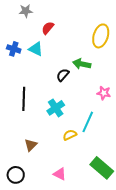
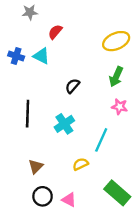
yellow ellipse: (101, 36) -> (116, 41), turned 50
green arrow: (82, 64) -> (116, 77), moved, turned -78
yellow semicircle: (70, 135) -> (80, 164), moved
black circle: (16, 175) -> (43, 196), moved

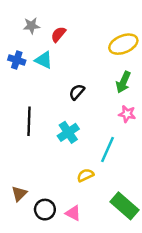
gray star: (30, 12) -> (31, 26), moved
brown triangle: (36, 166) -> (19, 194), moved

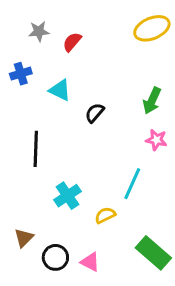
yellow ellipse: (123, 44) -> (152, 28), moved
blue cross: (17, 60) -> (21, 74), turned -35
cyan triangle: (44, 60) -> (60, 90), moved
cyan cross: (68, 132) -> (68, 196), moved

